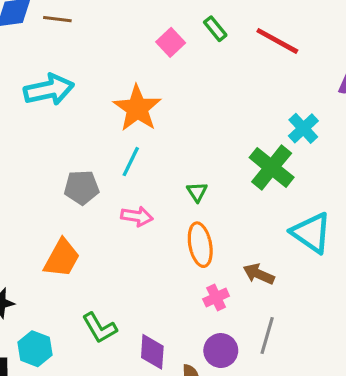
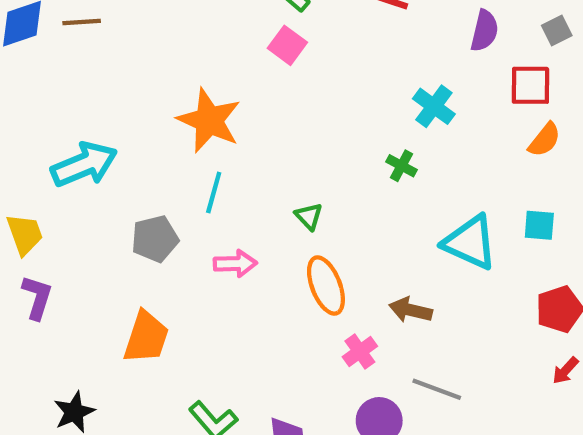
pink square: (171, 42) -> (287, 45), moved
cyan arrow: (49, 90) -> (84, 164), moved
green cross: (272, 167) -> (401, 166), size x0.5
gray line: (267, 335) -> (437, 389), turned -75

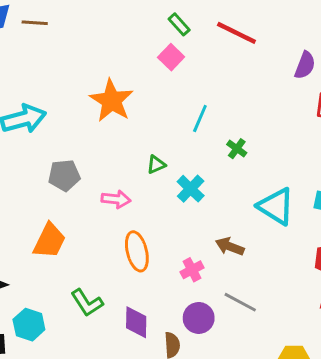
cyan cross: (434, 106) -> (191, 189), moved
cyan line: (214, 193) -> (200, 118), moved
green triangle: (309, 216) -> (156, 165), moved, turned 42
orange ellipse: (326, 286) -> (137, 251), moved

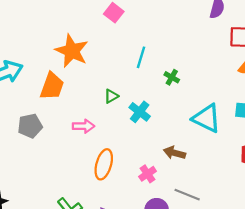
gray pentagon: (64, 175) -> (30, 126), moved
orange trapezoid: (49, 241) -> (52, 86), moved
orange ellipse: (137, 251) -> (104, 164), turned 36

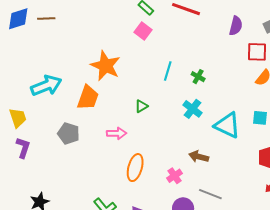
green cross: (172, 77) -> (198, 77), moved
cyan cross: (140, 112) -> (193, 109), moved
gray pentagon: (30, 126) -> (69, 134), turned 30

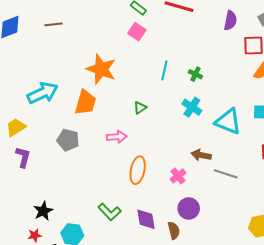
brown line: (46, 18) -> (53, 24), moved
yellow trapezoid: (18, 118) -> (16, 127), turned -100
gray line: (210, 194) -> (226, 174), moved

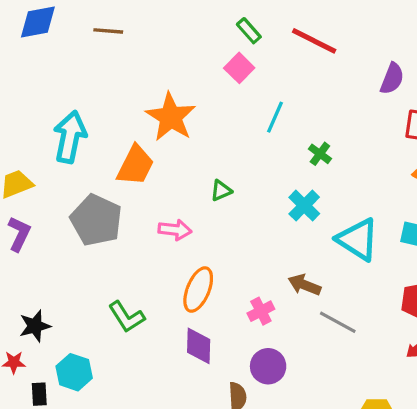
cyan line: (164, 70) -> (275, 117), moved
cyan arrow: (43, 93) -> (70, 137), turned -64
gray pentagon: (68, 140) -> (96, 220), size x1.4
green L-shape: (110, 212) -> (127, 317), moved
purple diamond: (146, 219) -> (199, 346), moved

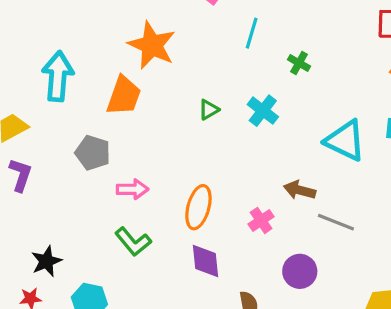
cyan cross: (304, 205) -> (263, 111), moved
gray pentagon: (96, 220) -> (93, 153), size x0.7
pink arrow: (175, 230) -> (132, 189), moved
purple circle: (268, 366) -> (300, 271), moved

